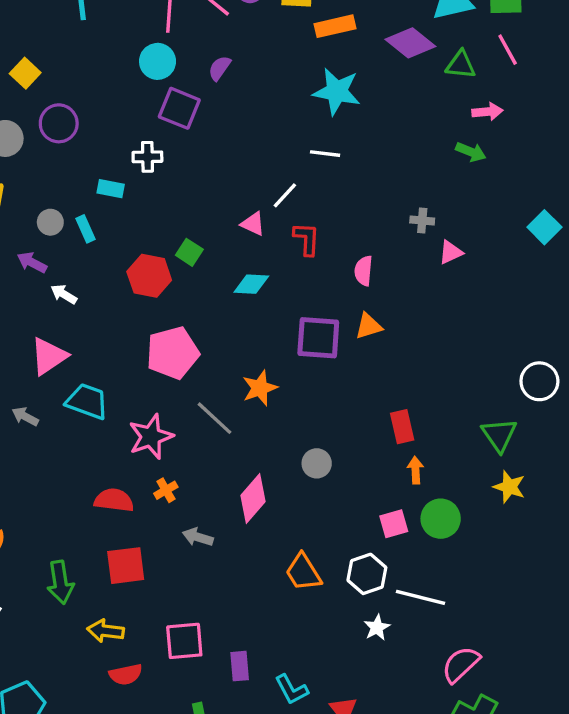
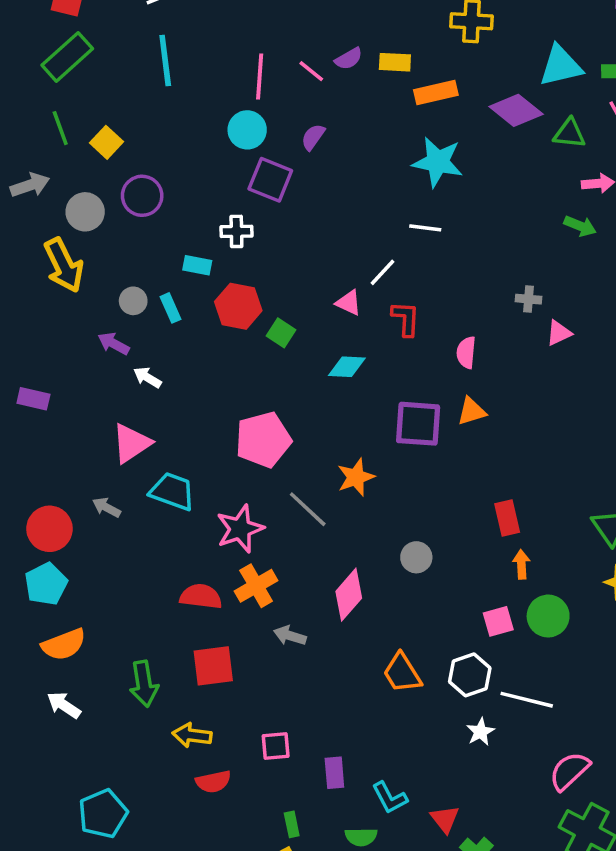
red hexagon: (149, 276) -> (238, 306), moved
orange cross: (166, 490) -> (256, 586), size x1.6
pink square: (184, 641) -> (276, 746), size x0.7

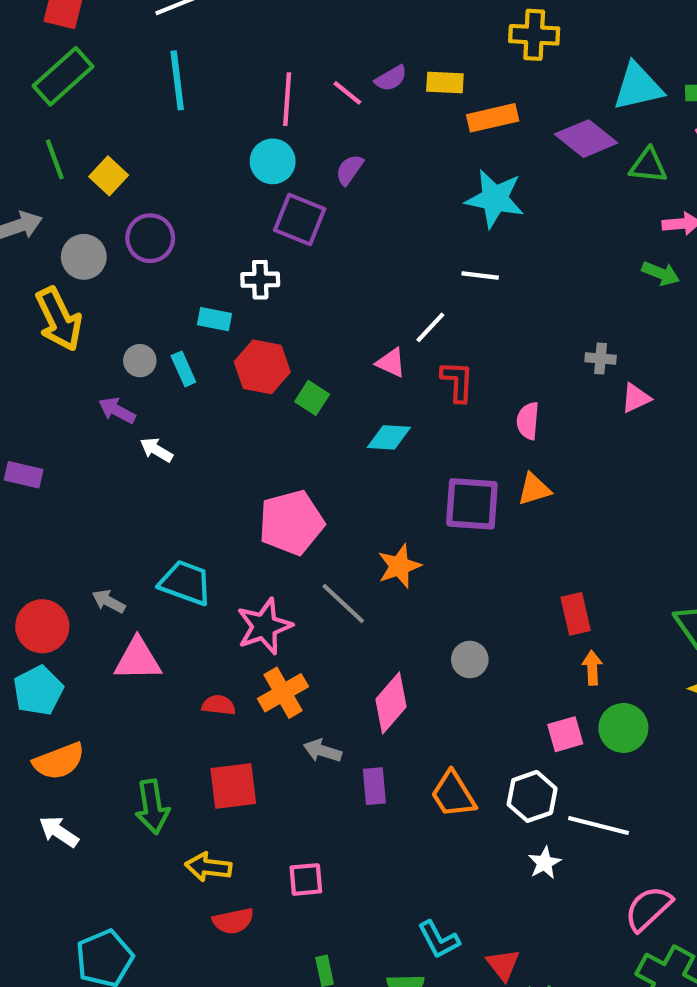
pink triangle: (131, 443) -> (138, 659), moved, turned 33
red semicircle: (201, 596) -> (219, 705), size x0.7
purple rectangle: (334, 773) -> (374, 786), moved

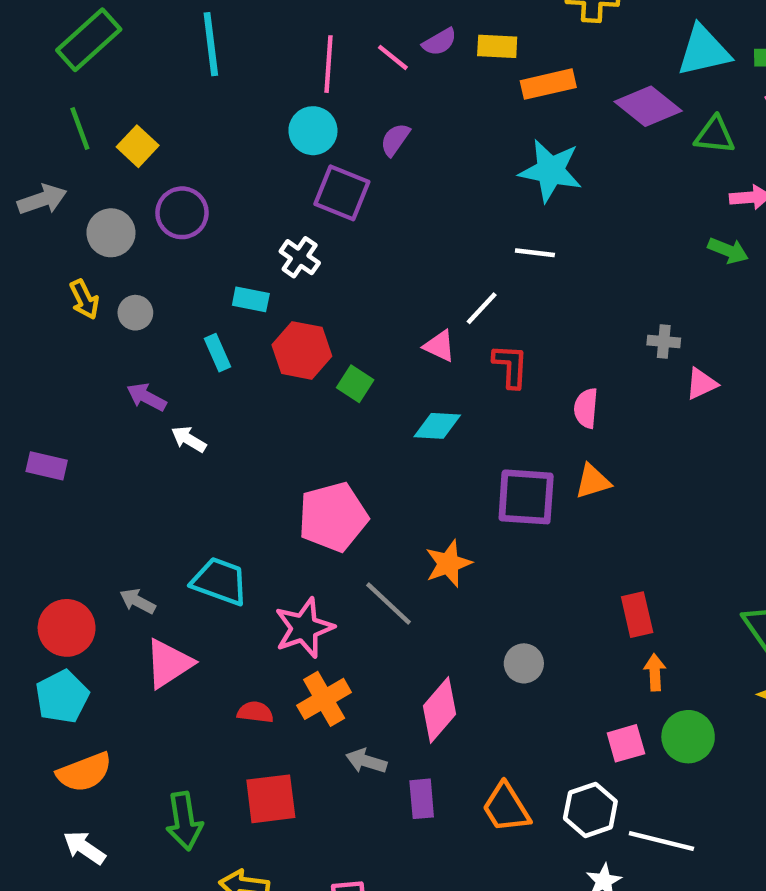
white cross: (260, 280) -> (300, 257), turned 36
yellow arrow: (59, 319) -> (84, 299), size x0.6
gray circle: (140, 361) -> (135, 313), moved
pink triangle: (138, 659) -> (169, 663), turned -32

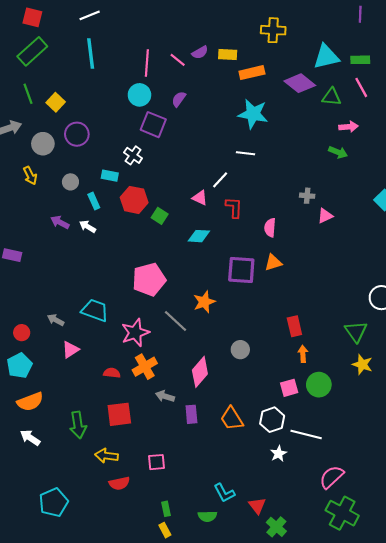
gray circle: (135, 313) -> (70, 182), moved
white arrow: (189, 439) -> (87, 226), moved
red circle: (67, 628) -> (22, 333), size x0.6
pink triangle: (169, 663) -> (70, 350), size x0.7

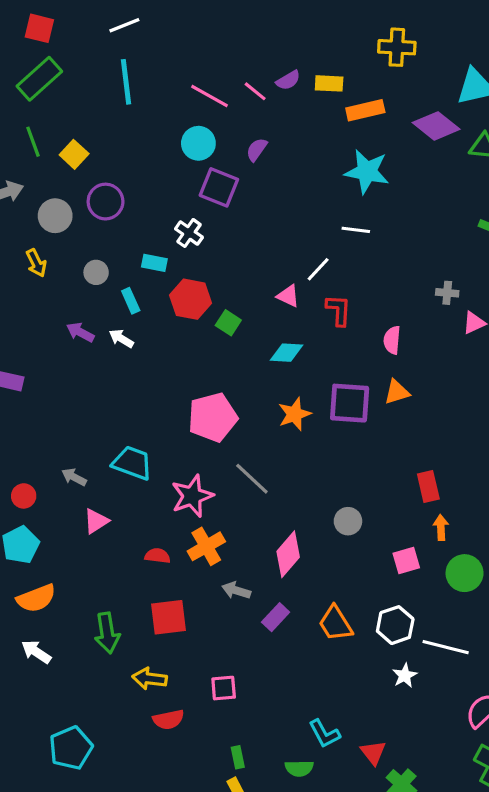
pink line: (147, 63) -> (209, 96), turned -65
orange star: (204, 302) -> (294, 414), moved
pink square: (289, 388) -> (406, 561), moved
purple rectangle: (191, 414) -> (276, 617), turned 48

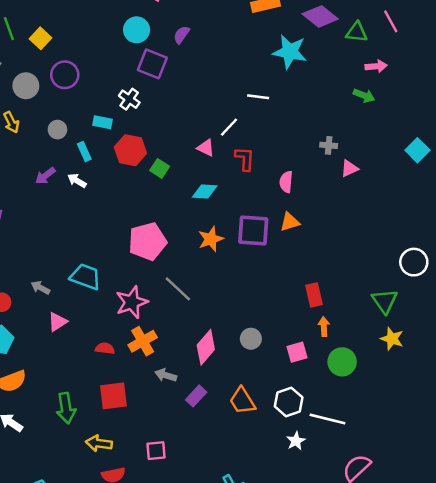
cyan star: (367, 172) -> (290, 52), moved
purple arrow: (80, 332) -> (45, 176), turned -65
gray circle: (348, 521) -> (251, 339), moved

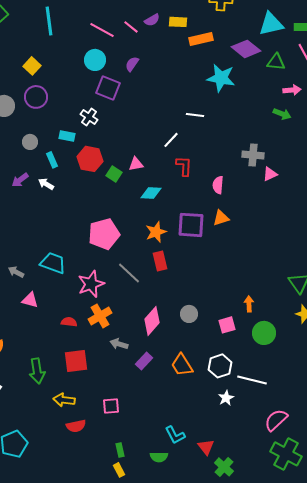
yellow square: (40, 38) -> (32, 66), moved
gray cross: (329, 145) -> (253, 155), size x1.5
pink triangle: (206, 148) -> (136, 164), moved, turned -35
red rectangle: (314, 295) -> (160, 261), moved
pink triangle: (57, 322) -> (30, 300), turned 48

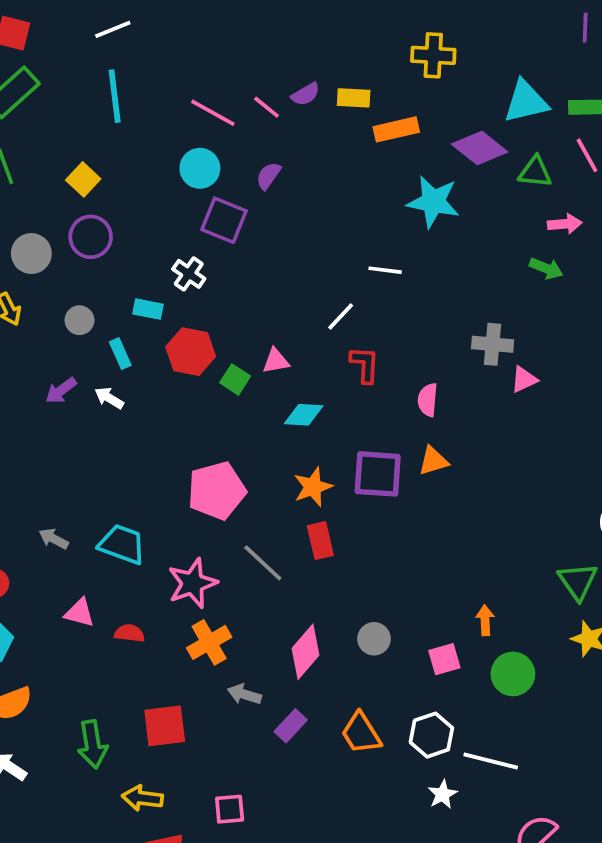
gray arrow: (16, 272) -> (54, 539), moved
red semicircle: (69, 322) -> (130, 633), moved

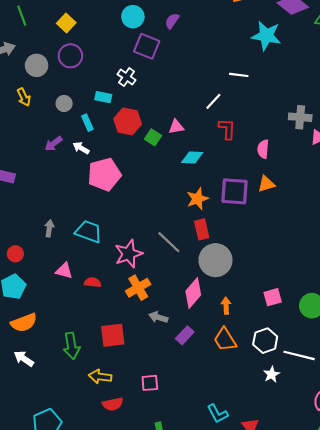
pink pentagon: (217, 491) -> (104, 174), moved
gray arrow: (54, 539) -> (49, 228), turned 70
orange arrow: (485, 620) -> (226, 306), moved
gray circle: (374, 639) -> (215, 260), moved, size x1.8

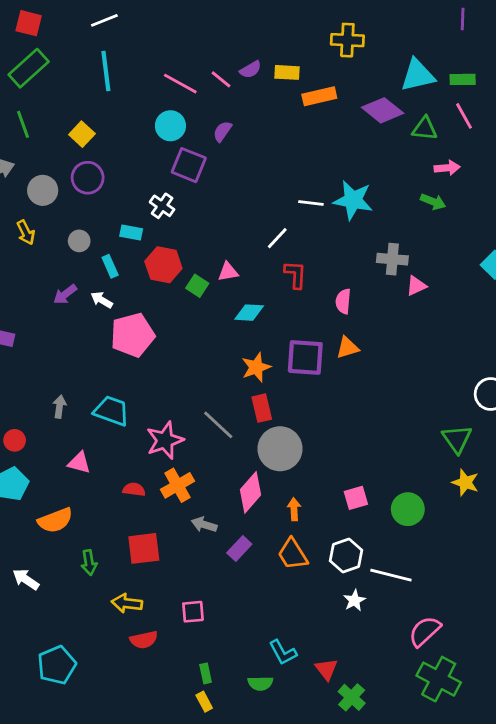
cyan star: (266, 36) -> (353, 200), moved
red semicircle: (93, 282) -> (134, 489), moved
orange semicircle: (24, 323) -> (55, 520), moved
green arrow: (71, 346) -> (89, 563), size x0.7

